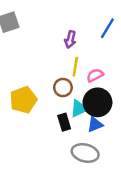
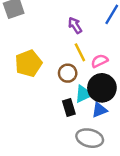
purple arrow: (70, 39) -> (75, 25), turned 133
yellow line: (75, 67) -> (80, 52), turned -36
yellow pentagon: (23, 100) -> (28, 63), moved

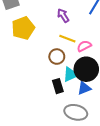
yellow line: (80, 52) -> (67, 39), turned -42
yellow pentagon: (28, 63) -> (23, 28), moved

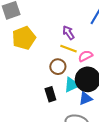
purple arrow: (63, 15) -> (69, 33), moved
black rectangle: (58, 86) -> (50, 94), moved

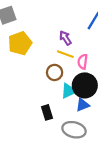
pink semicircle: (85, 56) -> (83, 62), turned -56
black rectangle: (50, 94) -> (47, 112), moved

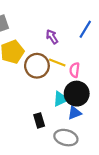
purple arrow: (65, 38) -> (52, 37), moved
brown circle: (55, 72) -> (37, 66), moved, size x1.5

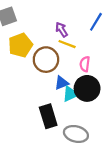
yellow line: (57, 63) -> (67, 44), moved
blue triangle: (75, 113) -> (62, 83), moved
black rectangle: (39, 120) -> (48, 116), size x1.5

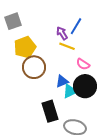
blue line: (96, 22) -> (76, 26), moved
brown circle: (46, 60) -> (34, 67), moved
pink semicircle: (85, 64) -> (83, 64), turned -64

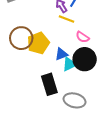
yellow pentagon: (25, 47) -> (38, 43), moved
brown circle: (34, 67) -> (21, 38), moved

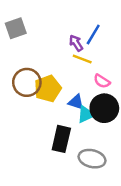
blue triangle: (61, 54) -> (76, 102), turned 40
black rectangle: (49, 84) -> (61, 139), turned 30

